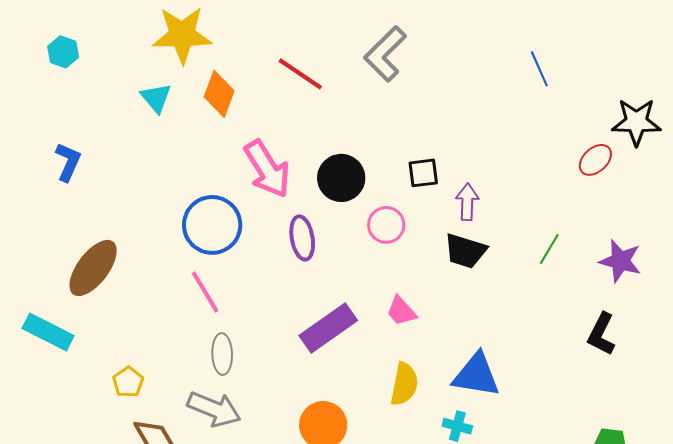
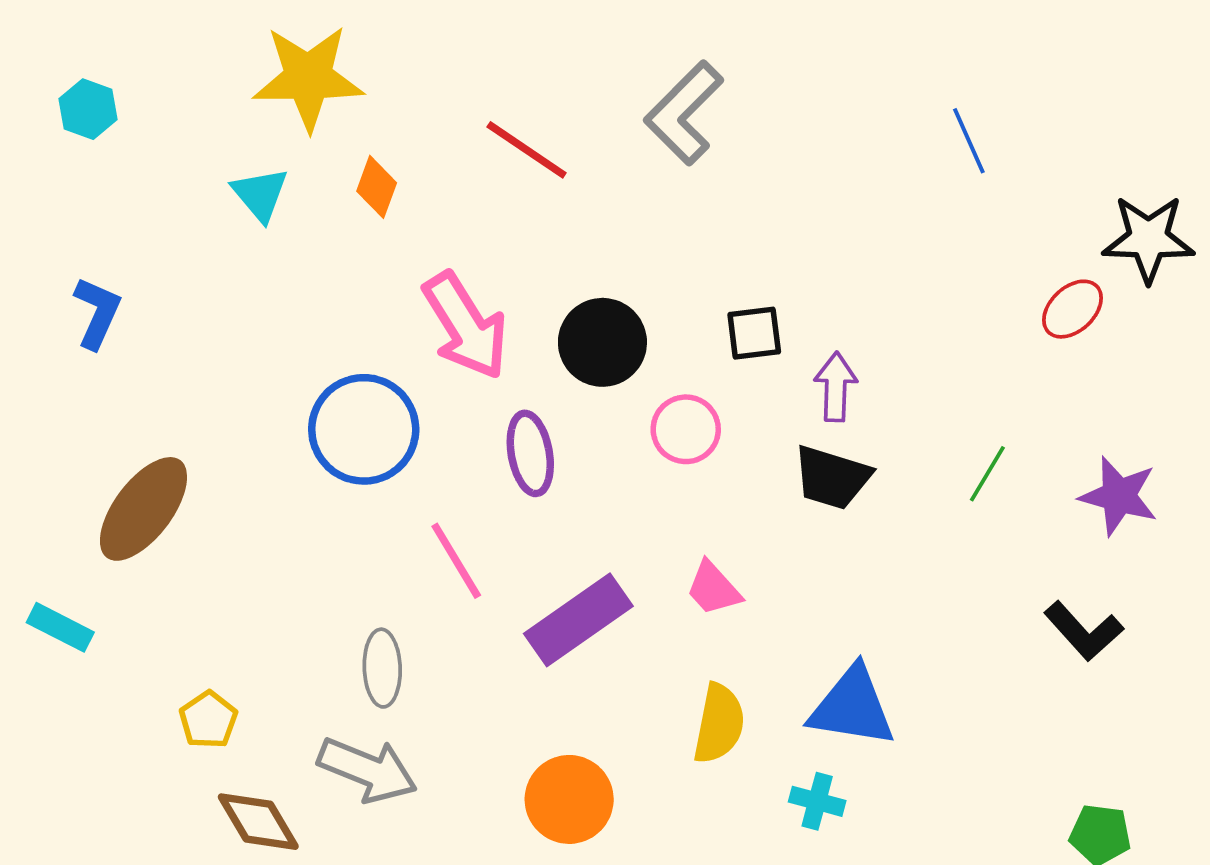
orange diamond: (219, 94) -> (377, 187), size x0.7
pink line: (205, 292) -> (456, 561), moved
cyan rectangle: (48, 332) -> (60, 627), size x0.7
black L-shape: (601, 334) -> (1084, 631), turned -69

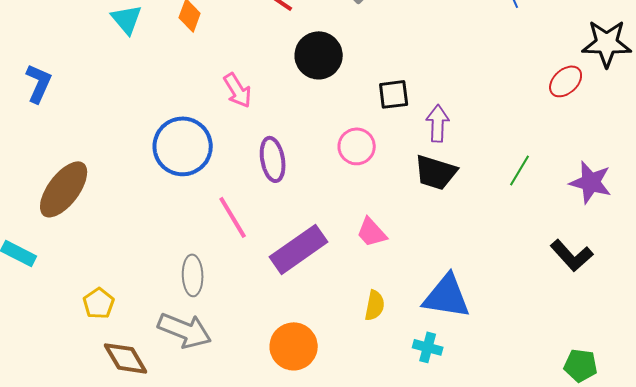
pink arrow: (466, 326) -> (238, 90), size x0.6
black circle: (602, 342) -> (319, 55), moved
yellow semicircle: (719, 724) -> (375, 305), size x0.7

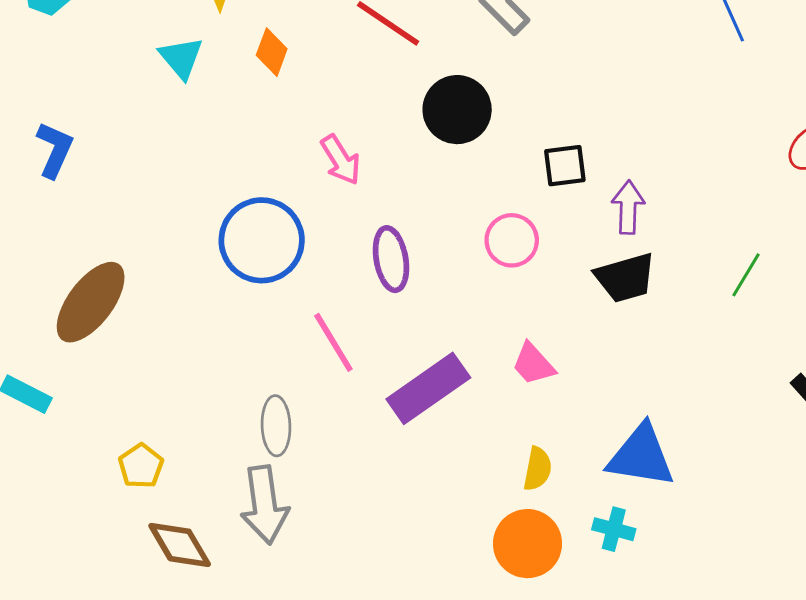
black trapezoid: (436, 172) -> (625, 278), turned -33
gray arrow: (185, 330) -> (264, 505), turned 60
orange circle: (294, 346) -> (528, 544), moved

